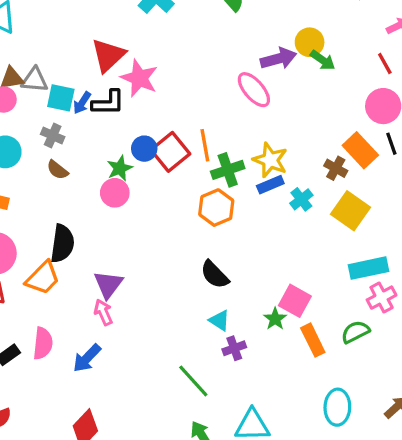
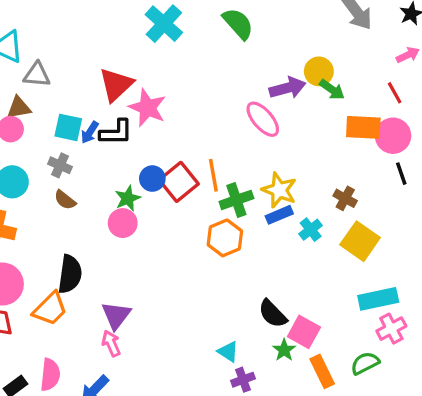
gray triangle: (35, 80) -> (37, 75), moved
orange rectangle: (360, 150) -> (363, 127), moved, turned -44
black semicircle: (215, 275) -> (273, 314), moved

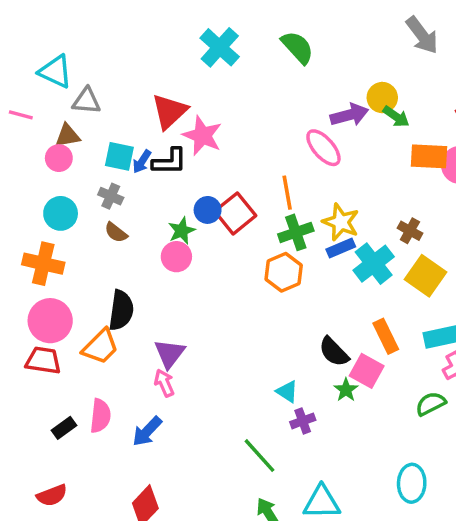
orange line: (213, 175) -> (287, 193), moved
cyan cross: (311, 230) -> (374, 264), size x1.6
orange rectangle: (322, 371) -> (386, 336), moved

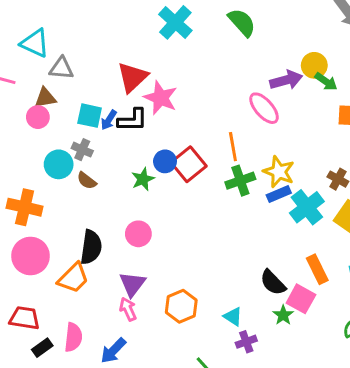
cyan circle: (61, 213) -> (59, 164), moved
pink circle: (176, 257) -> (138, 234), moved
orange hexagon: (284, 272) -> (181, 306), moved
red trapezoid: (43, 360) -> (25, 318), moved

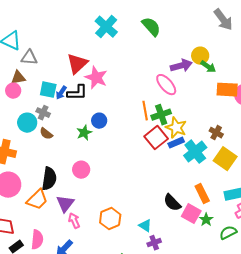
red square: (189, 164) -> (156, 138), moved
green cross: (240, 181) -> (161, 115), moved
purple triangle: (132, 284) -> (65, 204), moved
green star: (283, 315) -> (206, 220), moved

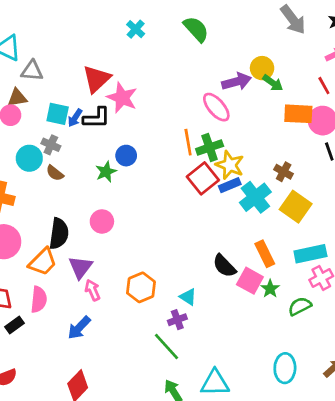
cyan cross: (106, 27) -> (136, 29), size x0.6
pink semicircle: (37, 240) -> (39, 300), moved
purple cross: (154, 243) -> (177, 320), moved

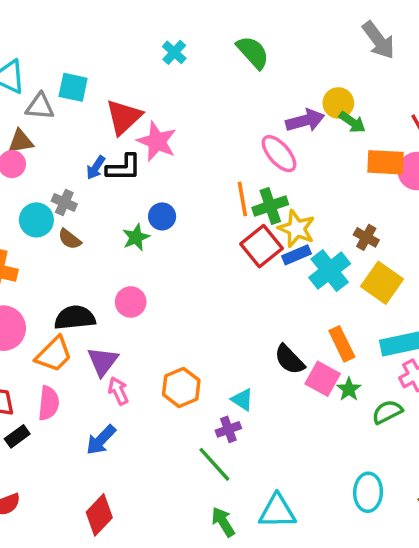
cyan square: (58, 114) -> (73, 87), moved
black semicircle: (59, 234) -> (75, 318), turned -104

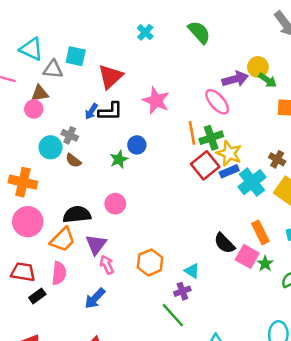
pink star: (157, 141) -> (156, 101), moved

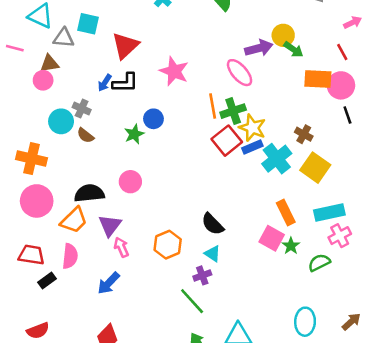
black semicircle: (224, 243) -> (213, 224), moved

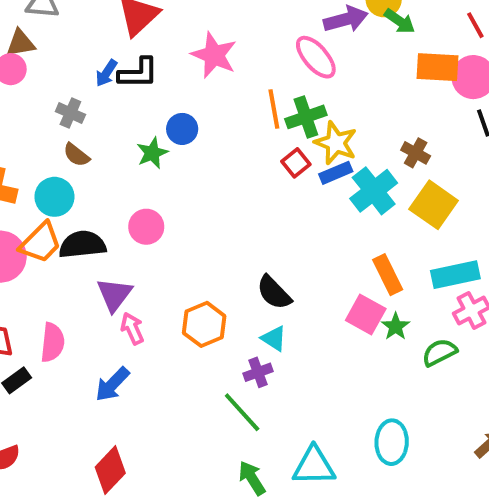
cyan circle: (61, 121) -> (54, 197), moved
red square: (227, 141) -> (296, 163), size x0.6
orange trapezoid: (74, 220) -> (41, 243), moved
cyan ellipse: (305, 322) -> (392, 442), moved

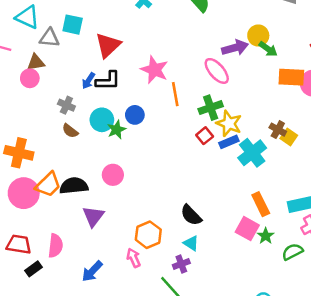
orange line: (274, 109) -> (175, 94), moved
cyan circle: (54, 197) -> (102, 120), moved
yellow square: (434, 205) -> (289, 137), moved, size x0.6
pink arrow: (132, 328) -> (134, 258), moved

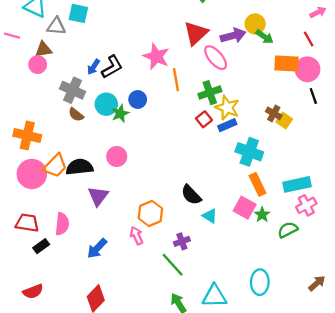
red triangle: (108, 45) -> (196, 33), moved
black L-shape: (108, 81) -> (112, 67), turned -30
gray cross: (66, 105) -> (73, 90), size x1.5
cyan cross: (252, 153) -> (249, 152), moved, turned -32
cyan triangle: (191, 243) -> (210, 216), moved

